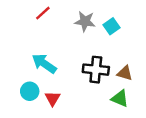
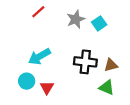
gray star: (85, 21) -> (76, 19), turned -30
cyan arrow: (44, 64) -> (39, 57), turned -65
brown triangle: (125, 73) -> (111, 65), turned -32

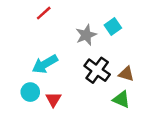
gray star: (76, 19) -> (86, 35), moved
black cross: (85, 62) -> (97, 70), turned 30
brown triangle: (111, 65) -> (126, 74), turned 32

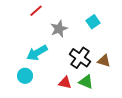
gray star: (86, 35) -> (59, 29), moved
red triangle: (53, 99) -> (65, 83), moved, turned -48
green triangle: (121, 99) -> (86, 82), moved

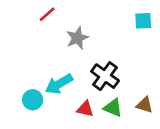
cyan square: (93, 22) -> (143, 21), moved, turned 32
cyan arrow: (37, 53) -> (59, 84), moved
brown triangle: (104, 61) -> (145, 105), moved

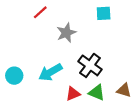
cyan square: (143, 21) -> (104, 13), moved
cyan circle: (33, 100) -> (14, 76), moved
red triangle: (85, 109) -> (73, 94), turned -35

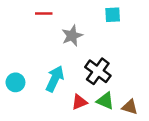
red line: (40, 12) -> (44, 14), turned 42
cyan arrow: (50, 72) -> (55, 79), turned 145
brown triangle: (124, 90) -> (130, 107), moved

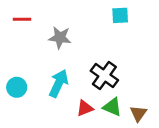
red line: (44, 14) -> (22, 19), moved
gray star: (72, 36) -> (60, 38), moved, turned 30
brown triangle: (130, 107) -> (138, 113), turned 49

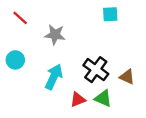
red line: (22, 19) -> (20, 18), turned 42
cyan circle: (17, 87) -> (15, 60), moved
brown triangle: (138, 113) -> (127, 77), moved, turned -42

